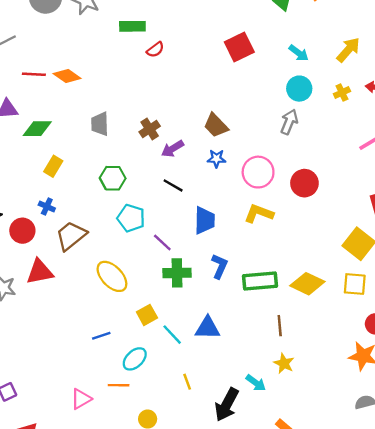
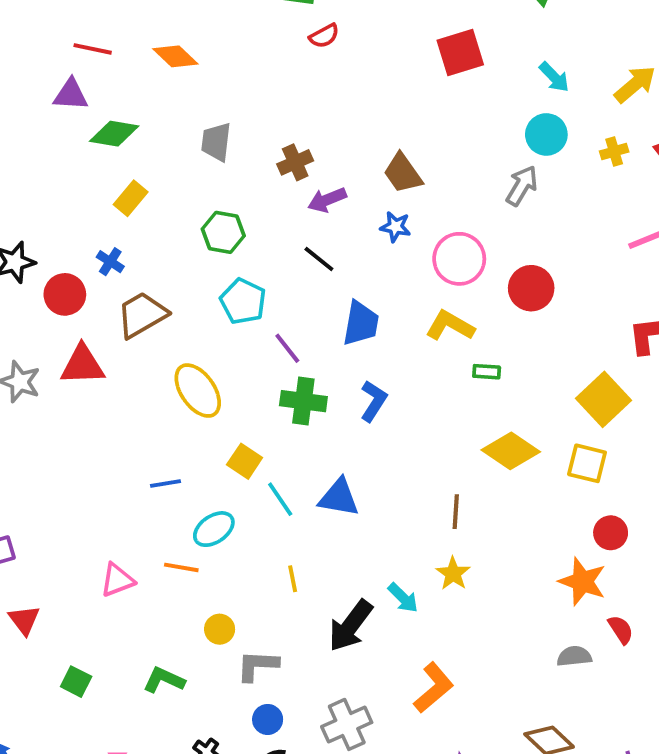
red line: (34, 74) -> (93, 49), moved
green rectangle: (260, 281) -> (487, 372), moved, size x0.5
yellow square: (147, 315) -> (245, 461), turned -36

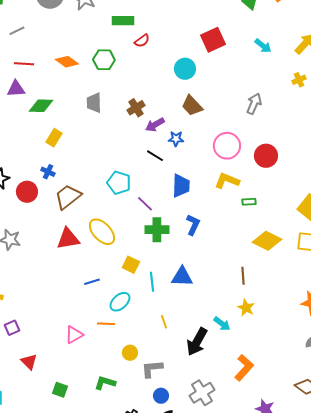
cyan circle: (546, 134) -> (185, 69), moved
blue star: (395, 227) -> (176, 139), moved
green hexagon: (223, 232) -> (104, 60), moved
red triangle: (82, 365) -> (68, 239), moved
cyan line: (280, 499) -> (152, 282), turned 36

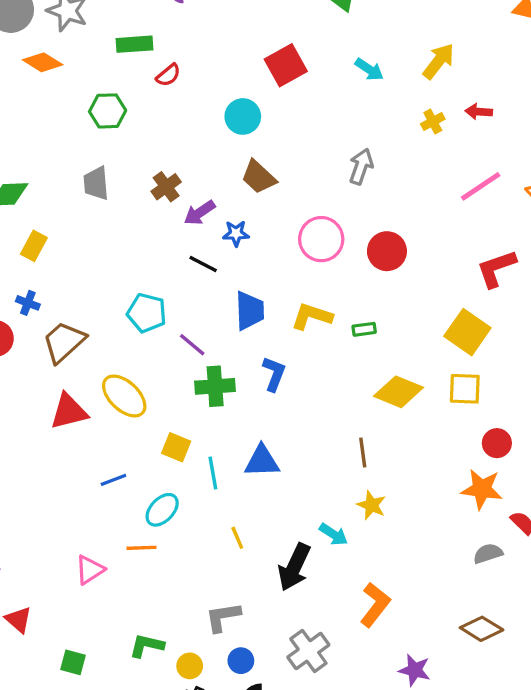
orange diamond: (67, 62) -> (43, 62), moved
yellow L-shape: (227, 181) -> (312, 316), moved
yellow circle: (130, 353) -> (190, 666), moved

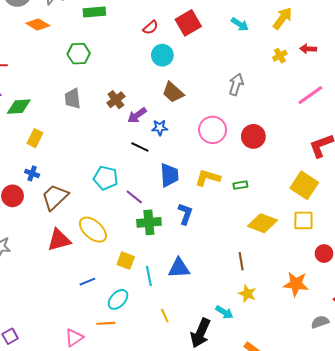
red semicircle: (168, 75) -> (150, 27), moved
orange star: (482, 489) -> (296, 284), moved

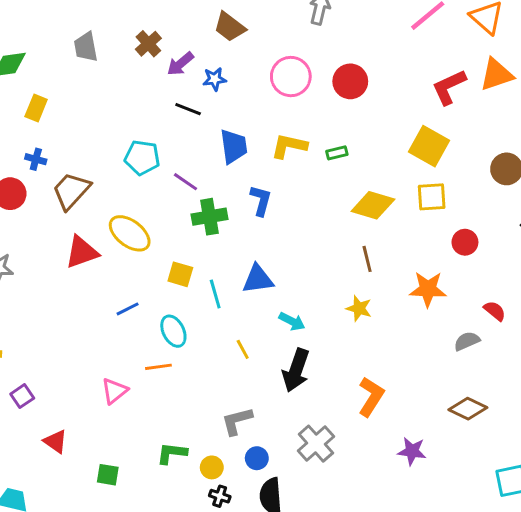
brown line: (241, 261) -> (367, 259), moved
cyan ellipse: (118, 299) -> (173, 331), turned -65
cyan arrow: (224, 312) -> (292, 321), moved

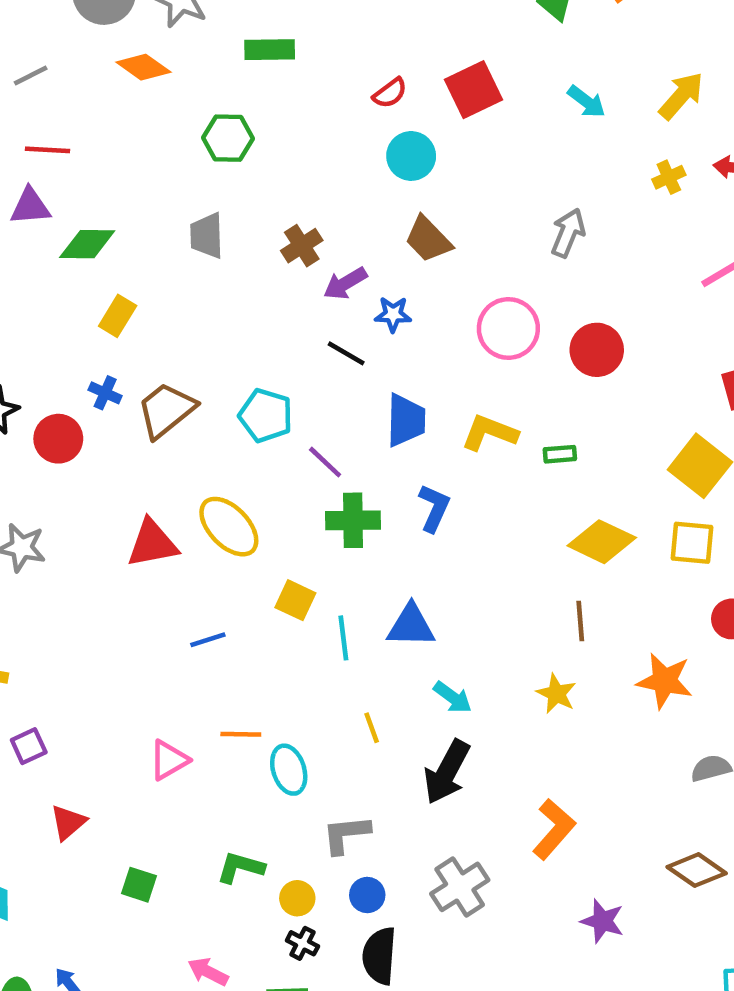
brown trapezoid: (71, 191) -> (166, 410), moved
cyan ellipse: (173, 331) -> (289, 770), moved
red triangle: (55, 442) -> (68, 822), turned 35

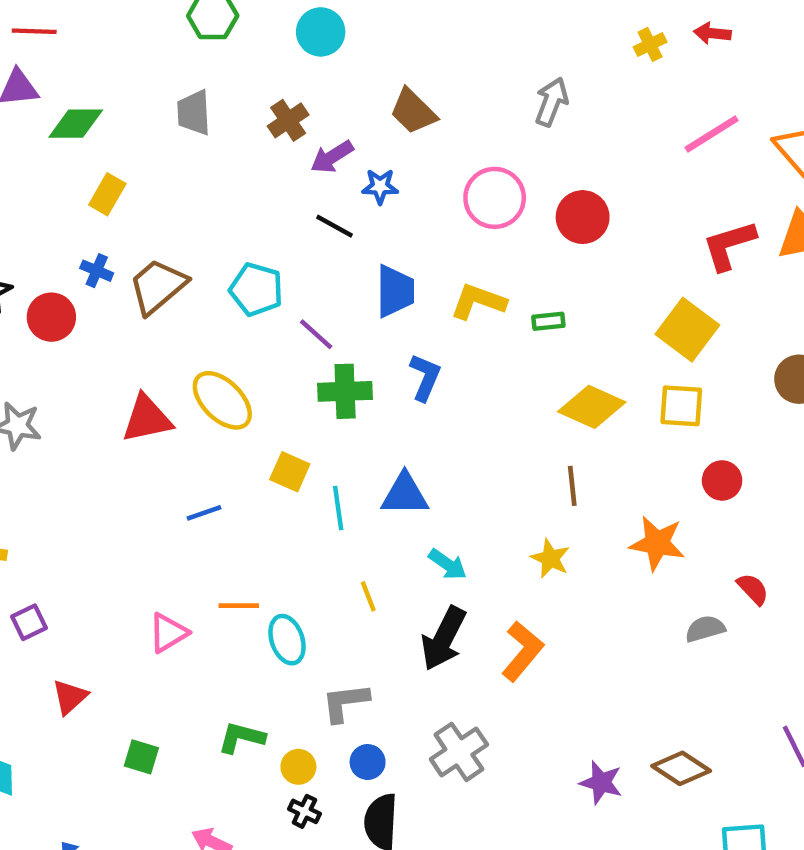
cyan circle: (411, 156) -> (321, 32), moved
orange L-shape: (554, 829) -> (522, 651), moved
brown diamond: (697, 870) -> (681, 768), moved

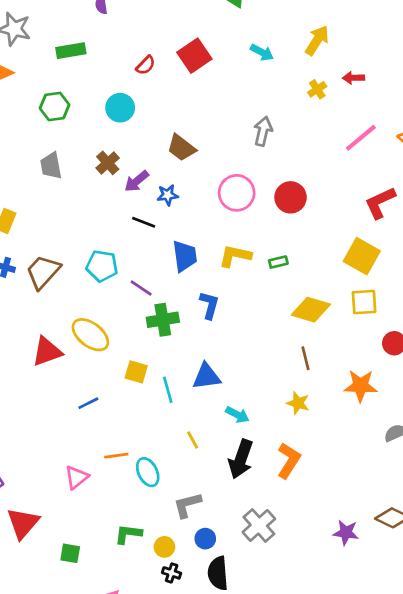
red triangle: (70, 697) -> (23, 523), size x1.5

